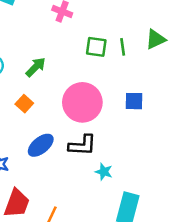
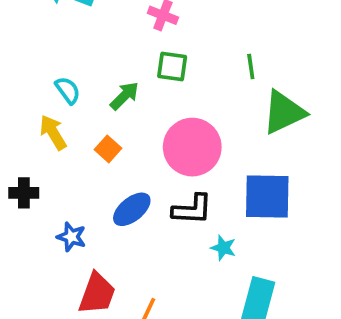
green triangle: (156, 39) -> (284, 112), moved, size x1.5
green square: (96, 47) -> (172, 67), moved
blue square: (134, 101) -> (267, 197), moved, size x1.8

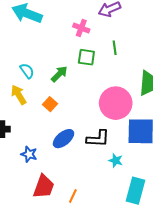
green line: (251, 67) -> (115, 48), moved
pink circle: (192, 147) -> (116, 103), moved

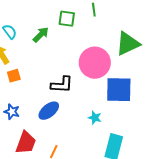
orange square: (50, 104) -> (14, 76), moved, turned 32
blue ellipse: (64, 139) -> (49, 111), moved
black L-shape: (98, 139) -> (62, 85), moved

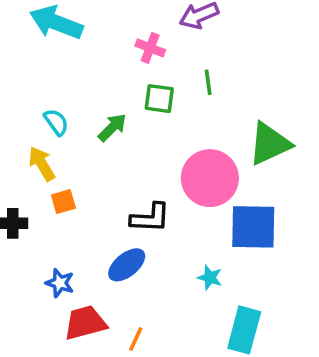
blue star: (12, 112) -> (60, 283), moved
red trapezoid: (26, 143) -> (85, 323), turned -125

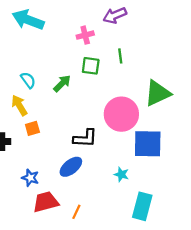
pink cross: (150, 48) -> (85, 35), turned -35

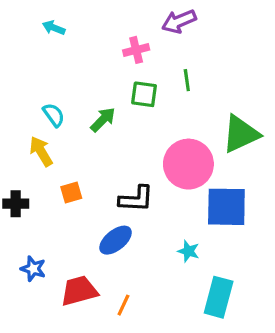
cyan arrow: (28, 20) -> (54, 28), size x0.5
orange square: (32, 128) -> (71, 193), moved
blue star: (30, 178) -> (33, 269), moved

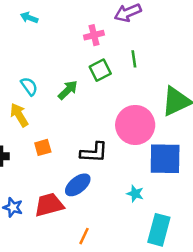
green square: (144, 94) -> (100, 70), turned -35
red trapezoid: (79, 291) -> (49, 205), moved

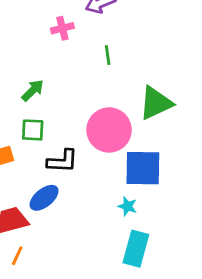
green square: (100, 70) -> (33, 130), moved, turned 30
cyan star: (135, 194) -> (127, 206), moved
orange line: (84, 236) -> (17, 256), moved

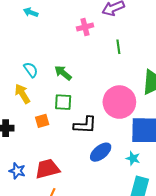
green arrow: (33, 90) -> (63, 73), turned -96
blue ellipse: (44, 198) -> (101, 152), moved

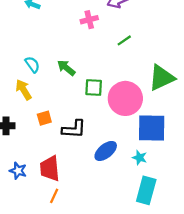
green line: (118, 47) -> (124, 40), turned 64
green square: (63, 102) -> (94, 87), moved
black L-shape: (85, 125) -> (74, 129), moved
red trapezoid: (47, 169) -> (50, 168), turned -80

